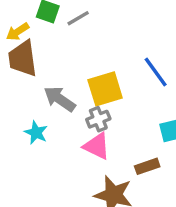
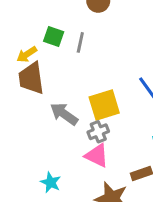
gray line: (78, 18) -> (80, 42), turned -48
cyan star: (36, 133) -> (51, 182), moved

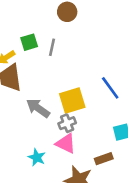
green square: (54, 37) -> (29, 42), turned -36
cyan star: (51, 182) -> (37, 157), moved

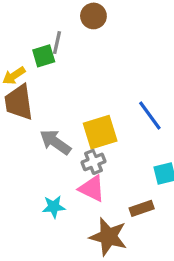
gray line: (52, 47) -> (57, 43), moved
cyan star: (37, 157) -> (54, 207), turned -30

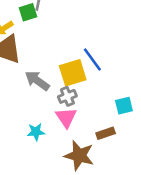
blue line: (150, 116) -> (92, 60), moved
pink triangle: (92, 189) -> (66, 117), turned 30

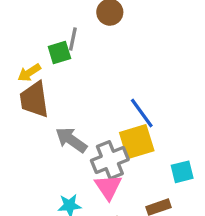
yellow square: (73, 73) -> (137, 142), moved
gray cross: (67, 96) -> (110, 160), size x1.5

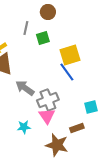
green square: (59, 52) -> (43, 38), moved
yellow square: (137, 142) -> (70, 55), moved

